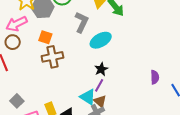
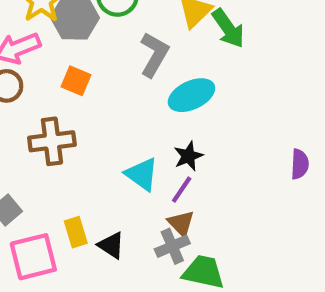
brown cross: (52, 57) -> (52, 141), moved
purple semicircle: (155, 77) -> (300, 164), moved
cyan triangle: (88, 97) -> (142, 174), moved

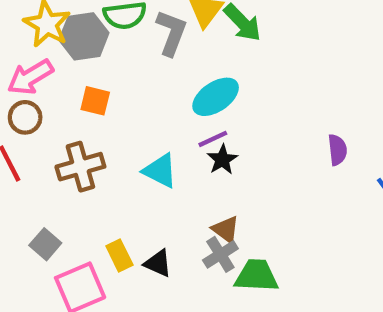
gray L-shape: (154, 55) -> (171, 33), moved
cyan triangle: (142, 174) -> (160, 171), moved
purple line: (182, 190) -> (213, 139), moved, turned 40

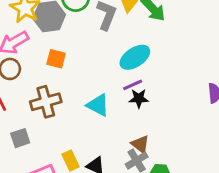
black star: (222, 160) -> (139, 98), turned 30
gray square: (45, 244) -> (20, 138), moved, turned 30

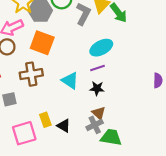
orange square: (56, 59) -> (42, 43), size x1.6
black star: (139, 98) -> (97, 88), moved

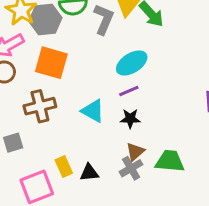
brown triangle: (99, 113) -> (135, 152), turned 40
black triangle: (64, 126) -> (89, 173), turned -32
green trapezoid: (111, 137) -> (170, 161), moved

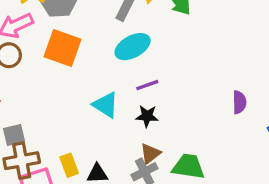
cyan ellipse: (132, 63) -> (133, 47), moved
brown cross: (40, 106) -> (22, 161), moved

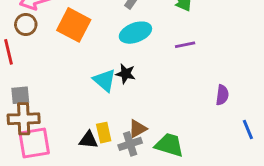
purple line: (147, 85) -> (185, 45), moved
black star: (147, 116) -> (126, 74), moved
yellow rectangle: (69, 165) -> (104, 133), moved

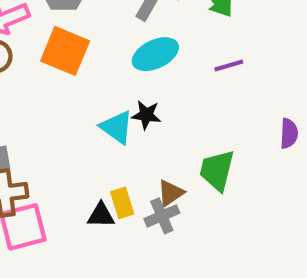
green trapezoid: (169, 145) -> (217, 170), moved, turned -88

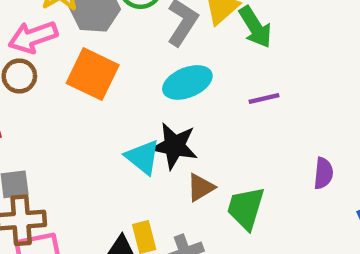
black star: (146, 115) -> (174, 146), size x1.5
brown triangle: (171, 193) -> (201, 187), moved

